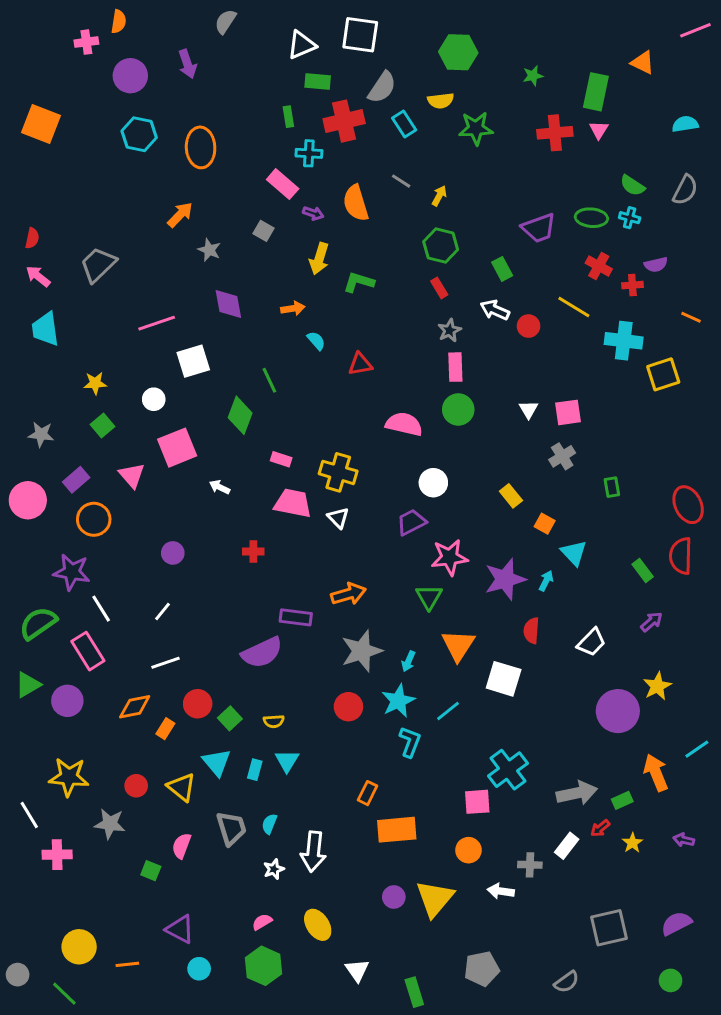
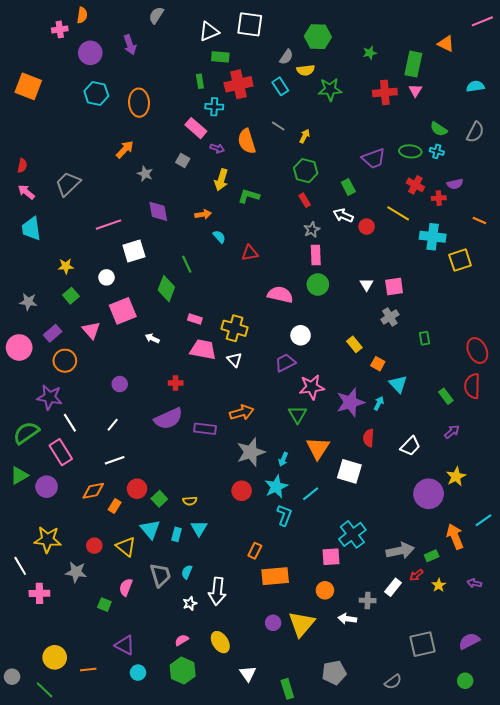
gray semicircle: (382, 87) -> (286, 57), moved, size x0.7
purple semicircle: (262, 653) -> (168, 419), moved

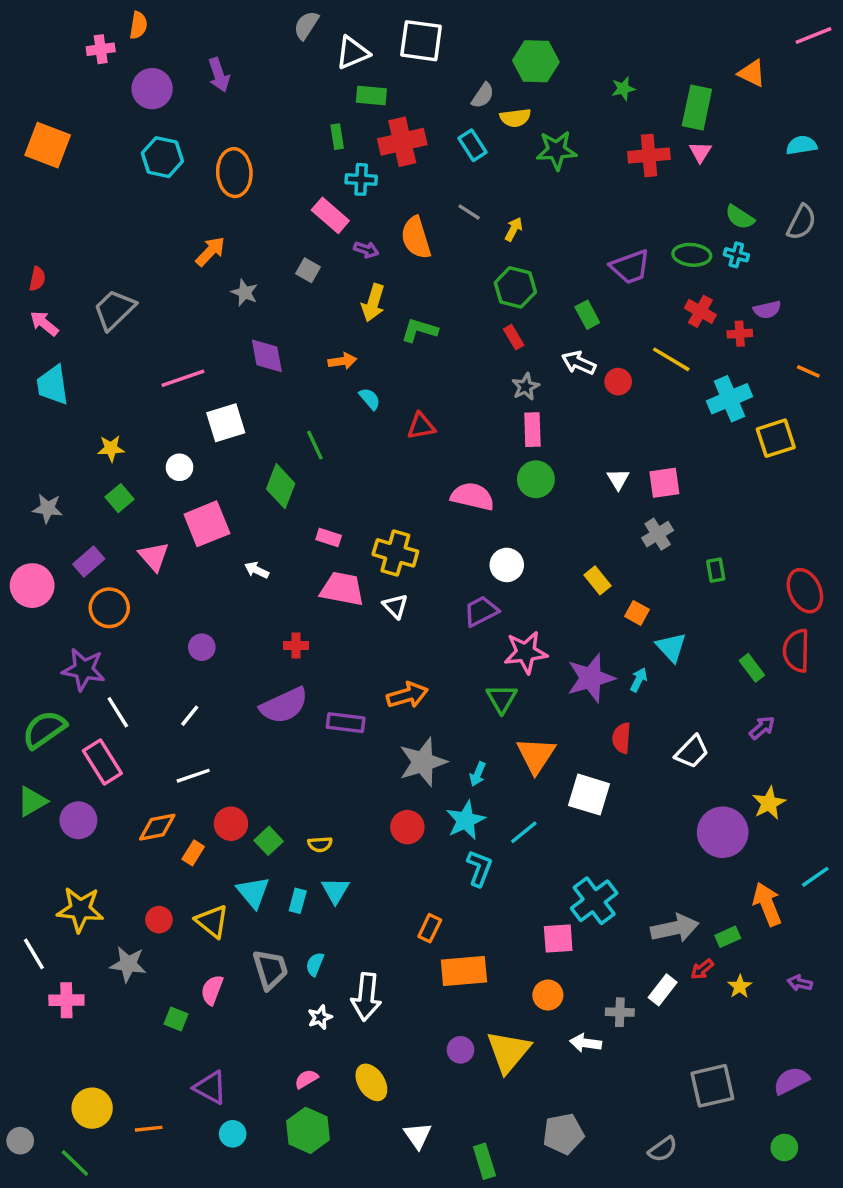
gray semicircle: (156, 15) -> (306, 25), moved
cyan cross: (433, 237) -> (730, 399), turned -30

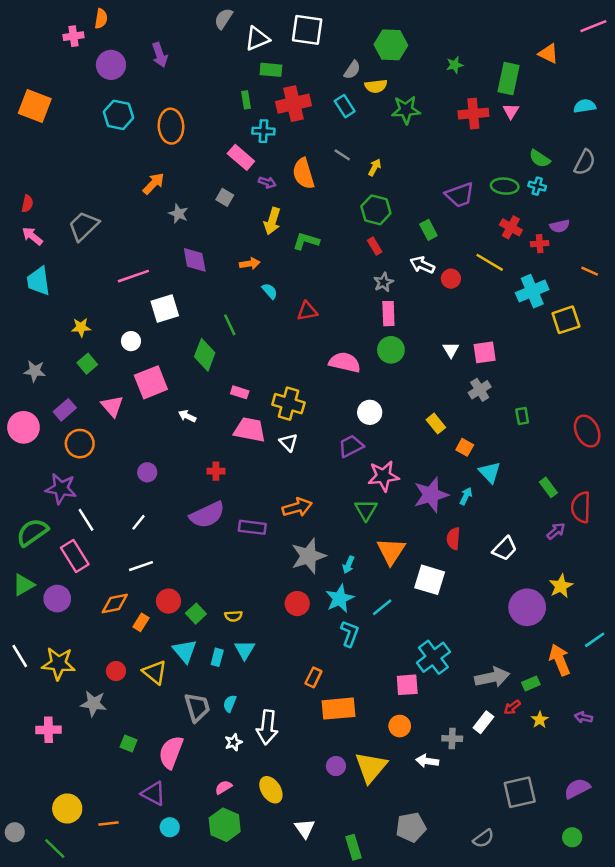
red semicircle: (796, 651) -> (581, 507), moved
white line: (34, 954) -> (20, 656), moved
pink semicircle: (212, 990) -> (171, 752), moved, size x1.5

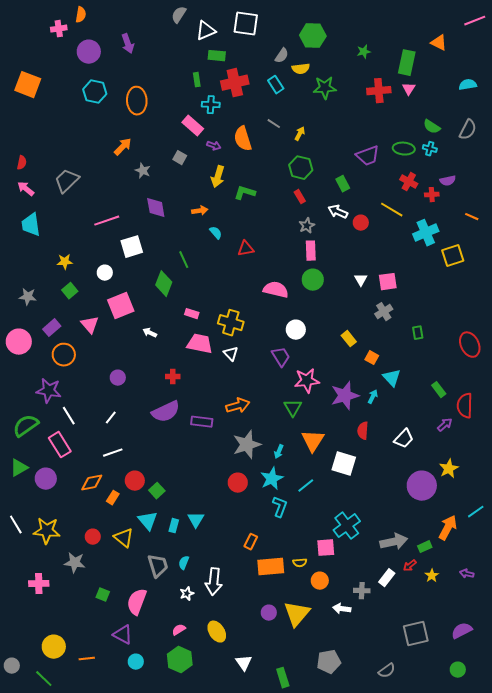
purple trapezoid: (351, 446) -> (281, 357), turned 85
yellow semicircle: (233, 616) -> (300, 563), moved
orange arrow: (560, 660) -> (448, 528), turned 50

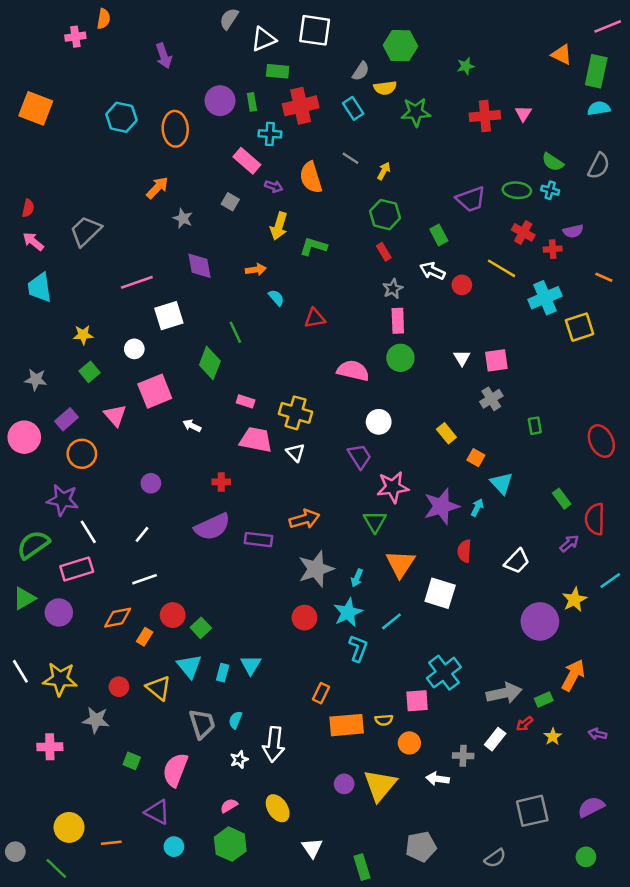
purple circle: (89, 52) -> (220, 101), moved
green rectangle: (407, 63) -> (596, 71), moved
pink rectangle: (60, 445) -> (77, 569), turned -75
cyan line: (476, 512) -> (610, 580), moved

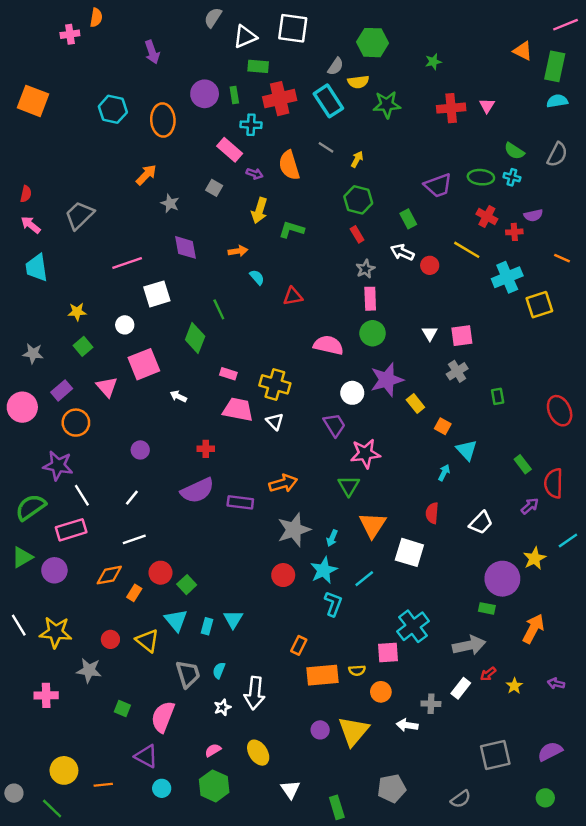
cyan rectangle: (353, 108) -> (328, 101), size x1.5
purple star: (441, 506) -> (387, 380), moved
green rectangle: (544, 699) -> (487, 608), moved, turned 35

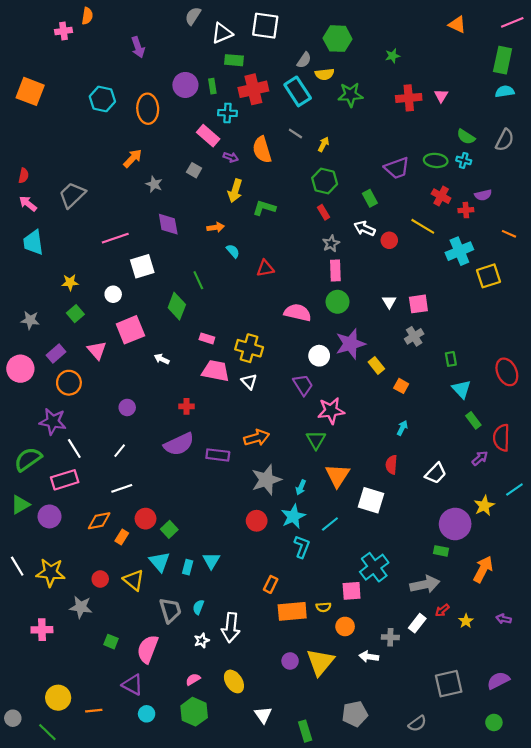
orange triangle: (523, 51) -> (457, 25), moved
cyan triangle: (467, 450) -> (462, 389), moved

